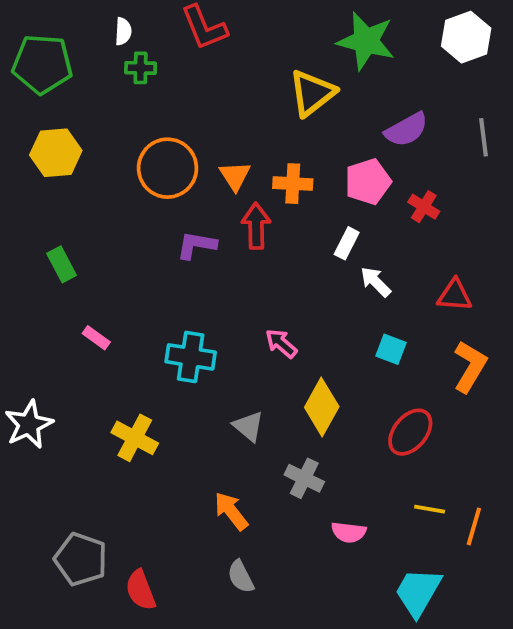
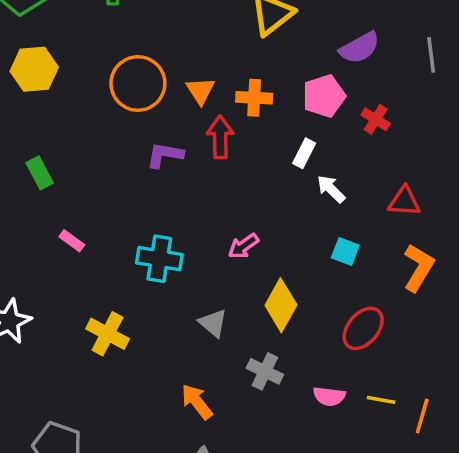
pink arrow: (281, 343) -> (243, 246), turned -76
pink semicircle: (349, 532) -> (329, 396), moved

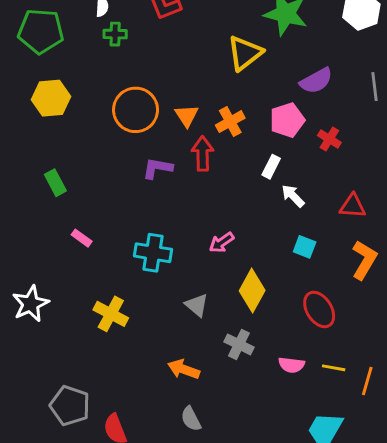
orange cross: (254, 98) -> (230, 122), turned -32
red ellipse: (363, 328) -> (319, 310), turned -72
orange arrow: (197, 402) -> (184, 369), turned -32

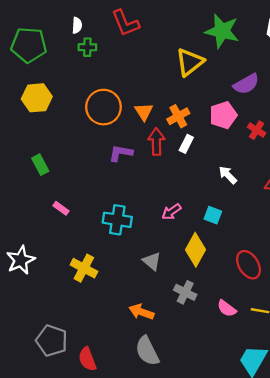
white rectangle: (271, 167) -> (186, 144), moved
cyan square: (305, 247) -> (213, 215), moved
pink semicircle: (291, 365) -> (227, 308), turned 30
gray semicircle: (191, 419) -> (147, 351), size x1.5

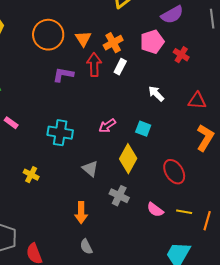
yellow cross: (84, 268) -> (31, 175), size x0.7
orange arrow: (141, 312) -> (81, 213), turned -110
gray semicircle: (147, 351) -> (86, 247), size x0.6

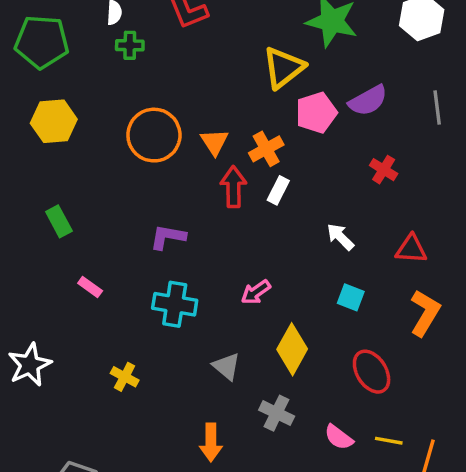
pink pentagon: (152, 42) -> (316, 113), moved
purple L-shape: (63, 75) -> (168, 237), moved
cyan square: (143, 129) -> (351, 297), moved

